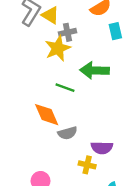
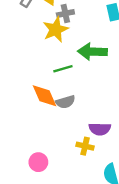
green line: (65, 88) -> (63, 69), turned -36
gray semicircle: (68, 133) -> (65, 102), moved

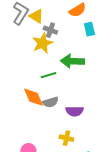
gray cross: (65, 13) -> (50, 30), turned 32
purple semicircle: (100, 129) -> (74, 111), moved

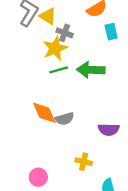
green line: (48, 75) -> (59, 70), moved
purple semicircle: (74, 111) -> (109, 129), moved

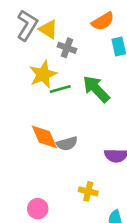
yellow star: (55, 48) -> (43, 74), moved
green arrow: (91, 70) -> (96, 89), turned 44

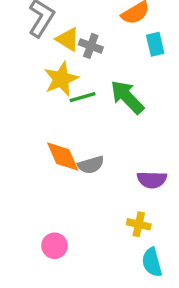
yellow triangle: (48, 29) -> (68, 39), moved
yellow cross: (88, 191) -> (139, 224), moved

